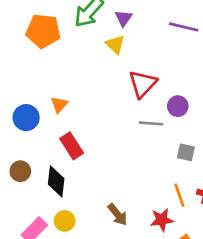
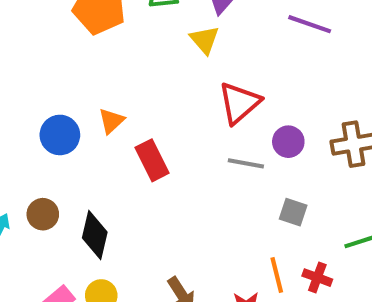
red rectangle: (72, 146) -> (152, 160), moved

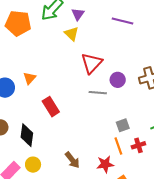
red rectangle: (152, 160) -> (51, 107), moved
gray square: (293, 212) -> (123, 125), moved, turned -32
red cross: (317, 278) -> (138, 145), turned -32

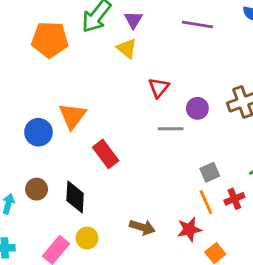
red triangle: (92, 63) -> (159, 88), size x0.7
orange triangle: (30, 78) -> (72, 116), size x1.5
brown arrow: (72, 160) -> (142, 227), turned -30

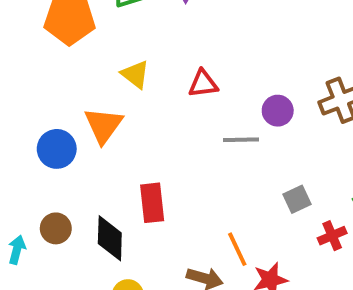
yellow triangle: (127, 48) -> (135, 74), moved
red triangle: (159, 88) -> (203, 84), moved, turned 45
red rectangle: (106, 154) -> (152, 203), moved, turned 32
orange line: (206, 202) -> (237, 249), moved

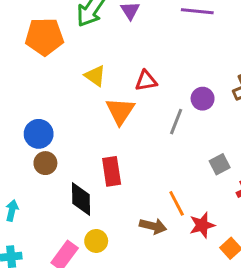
orange triangle: (103, 125) -> (120, 111), moved
gray line: (241, 140) -> (176, 122), turned -65
brown circle: (56, 228) -> (45, 163), moved

